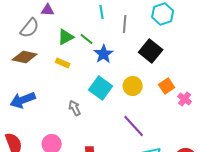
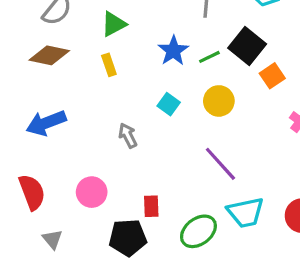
green line: (87, 39) -> (209, 57), moved, turned -64
yellow rectangle: (63, 63) -> (109, 65), turned 48
orange square: (167, 86) -> (272, 76), moved
cyan square: (101, 88) -> (169, 104), size x0.6

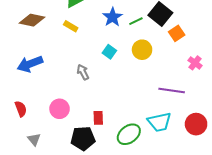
yellow rectangle: (109, 65) -> (71, 26), turned -40
purple line: (220, 164) -> (172, 90), moved, turned -40
red semicircle: (32, 192) -> (21, 109), size x0.7

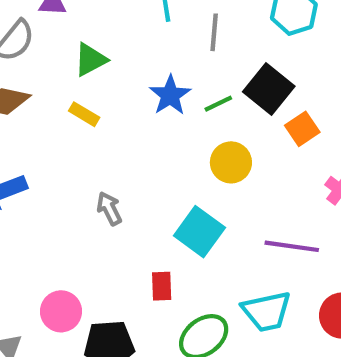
cyan square: (109, 52) -> (199, 232), moved, size x1.6
pink circle: (60, 109) -> (61, 311), moved
red rectangle: (98, 118) -> (162, 286), moved

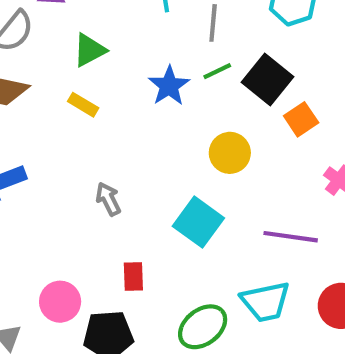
green line: (218, 104) -> (217, 71), moved
red rectangle: (162, 286) -> (133, 277), moved

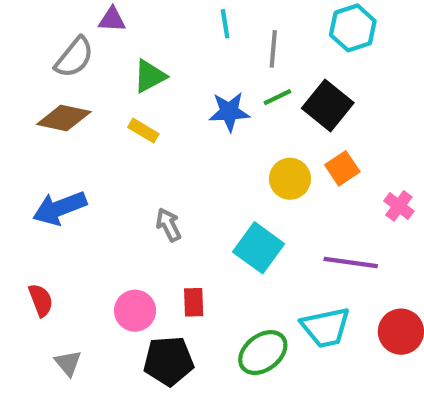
blue star: (169, 86) -> (229, 112), turned 30
orange square: (301, 119) -> (342, 168), moved
pink circle: (60, 302) -> (135, 311), moved

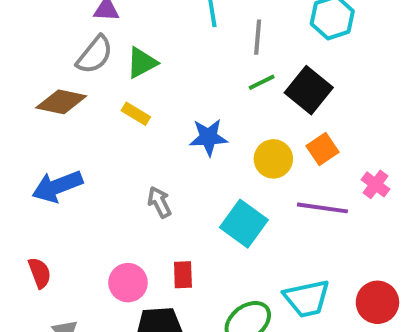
gray semicircle: (74, 57) -> (95, 55), moved
blue star: (229, 112) -> (209, 137), moved
purple line: (351, 262) -> (322, 208), moved

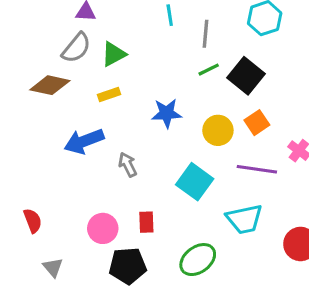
yellow rectangle: (136, 114) -> (109, 95), turned -50
blue arrow: (57, 186) -> (84, 141), moved
cyan trapezoid: (307, 298) -> (244, 219), moved

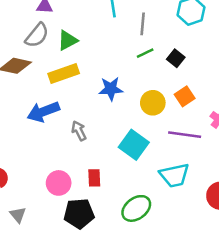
black square: (246, 76) -> (176, 58), size x0.6
yellow rectangle: (109, 95) -> (64, 73), size x1.6

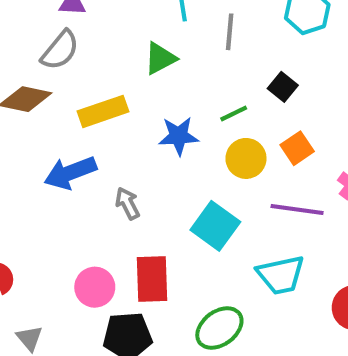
green triangle: (68, 40) -> (160, 58), moved
green line: (145, 53) -> (234, 113), moved
red rectangle: (94, 178) -> (152, 279), size x1.6

